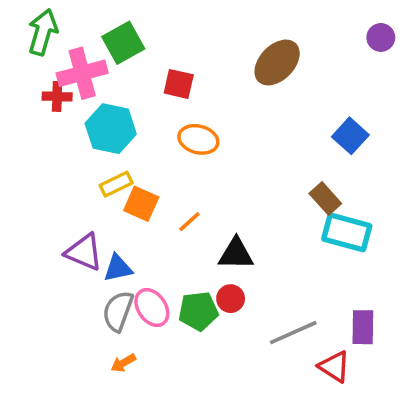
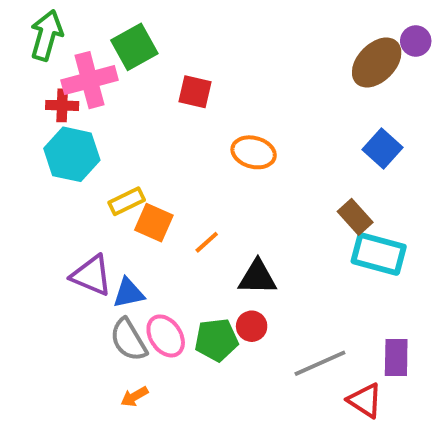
brown ellipse: (277, 63) -> (377, 63), moved
cyan hexagon: (111, 129) -> (72, 154), moved
orange ellipse: (198, 139) -> (254, 152), moved
gray semicircle: (118, 311) -> (129, 340), turned -51

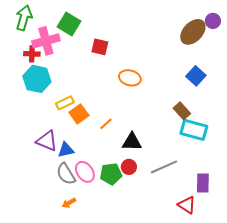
green square: (134, 47) -> (69, 24), turned -30
orange square: (154, 223) -> (79, 114), turned 30
gray line: (320, 363) -> (164, 167), moved

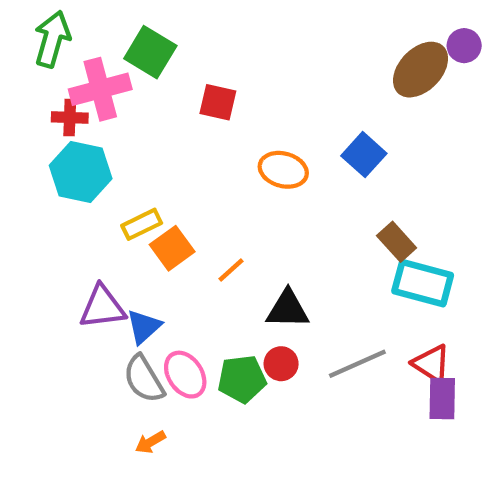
blue square: (196, 76) -> (364, 155), moved
purple triangle: (47, 141) -> (102, 307), turned -30
blue triangle: (66, 150) -> (144, 327), turned -30
red triangle: (187, 205) -> (431, 364), moved

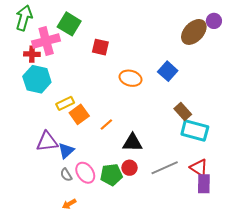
gray semicircle: (144, 379) -> (66, 175), size x0.6

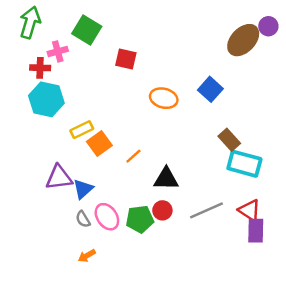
pink cross: (46, 41) -> (58, 51), size x0.6

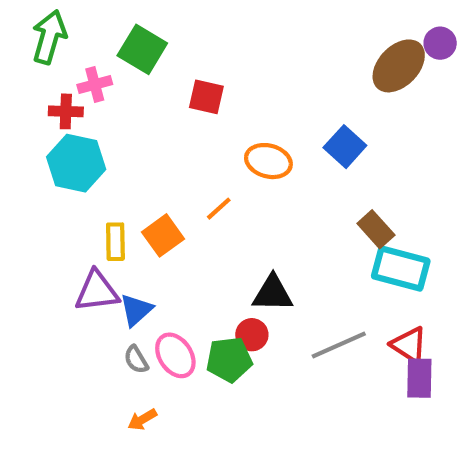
yellow rectangle: (82, 130) -> (115, 242), moved, turned -65
orange line: (133, 156) -> (219, 209), moved
red circle: (162, 210) -> (252, 335), moved

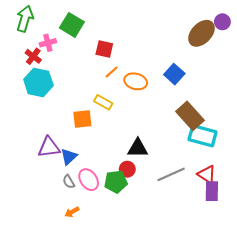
red cross: (66, 111) -> (33, 56), turned 35
orange line: (219, 209) -> (112, 72), moved
brown rectangle: (376, 229) -> (190, 116), size x1.5
orange square: (163, 235) -> (82, 119), turned 30
yellow rectangle: (115, 242) -> (103, 102), moved, turned -60

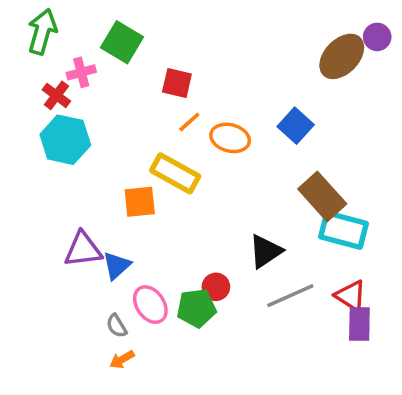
yellow rectangle: (103, 102) -> (175, 173), size x1.5
black triangle: (138, 148) -> (266, 251), moved, turned -35
gray semicircle: (69, 182) -> (117, 326), moved

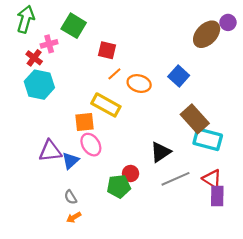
pink ellipse: (150, 305) -> (91, 145), moved

